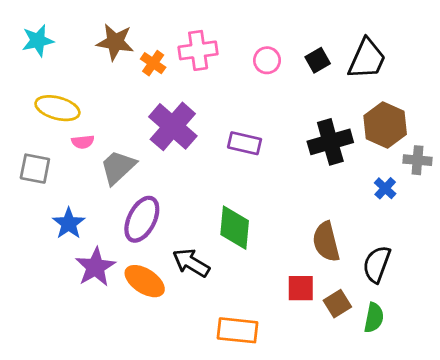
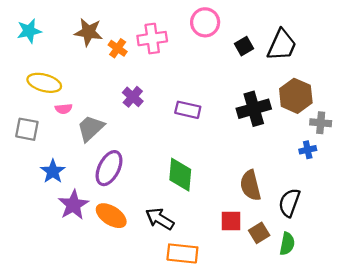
pink circle: (267, 60) -> (205, 22), moved, size x1.4
purple cross: (173, 126) -> (133, 97), size x0.6
blue cross: (385, 188) -> (308, 150), moved, turned 35
black arrow: (191, 263) -> (160, 219), moved

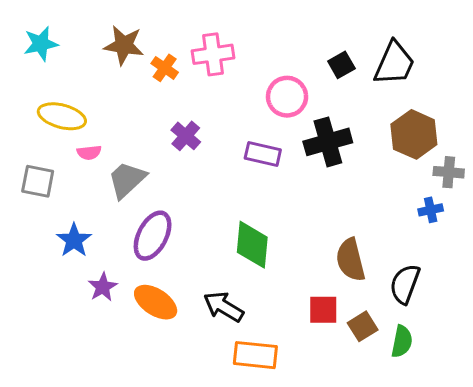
pink circle: (205, 22) -> (287, 97), moved
black cross: (254, 109) -> (328, 142), moved
purple star: (73, 205) -> (103, 287), size x0.7

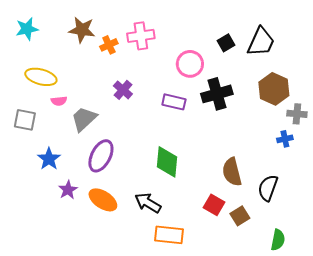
orange cross: (165, 68) -> (109, 45), turned 30
red square: (323, 310) -> (214, 205), turned 30
green semicircle: (402, 341) -> (278, 240), moved

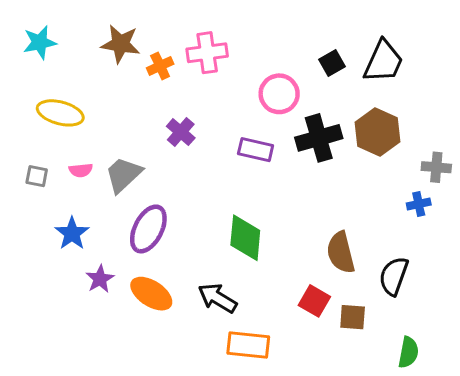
brown hexagon: (274, 89) -> (378, 132), moved
pink semicircle: (59, 101) -> (81, 170), moved
gray square: (25, 120) -> (37, 176), size x0.7
brown square: (240, 216) -> (353, 317), turned 36

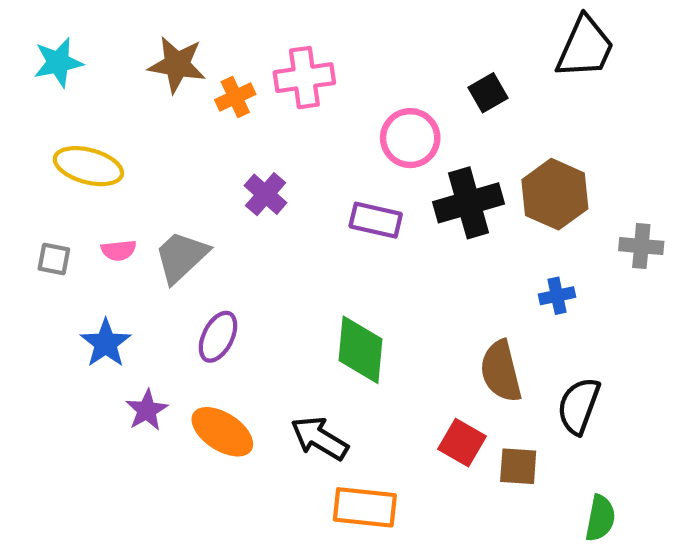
black trapezoid: (383, 62) -> (585, 47), moved
blue cross: (419, 204) -> (557, 296), moved
purple ellipse: (148, 229) -> (218, 337), size x0.7

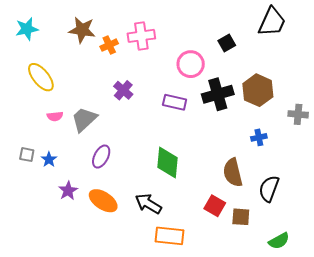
yellow ellipse: (88, 166) -> (41, 77), turned 36
gray square: (54, 259) -> (27, 155), moved
blue star: (106, 343) -> (49, 160), size x0.7
green semicircle: (600, 518) -> (279, 241), turned 50

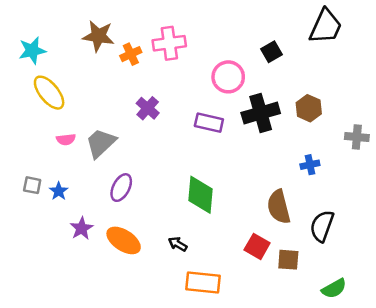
cyan star: (27, 29) -> (32, 50), moved
brown hexagon: (258, 90) -> (309, 108), size x0.7
black arrow: (148, 204) -> (178, 244), size x0.6

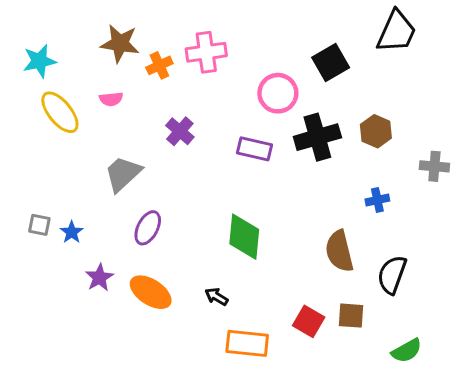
black square: (271, 52) -> (331, 62), size x1.4
pink semicircle: (66, 139) -> (111, 99), moved
red square: (257, 246) -> (309, 321), moved

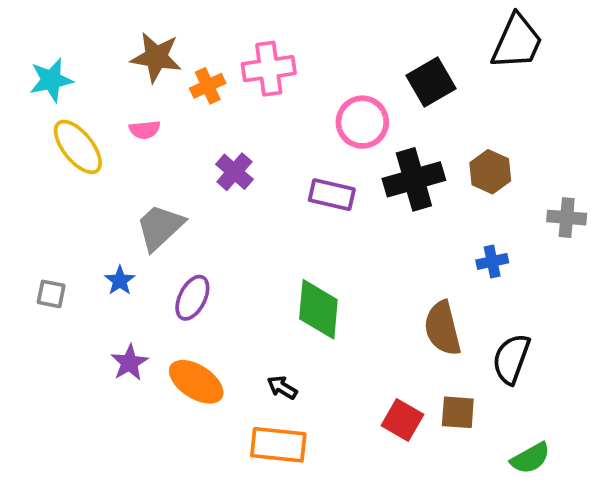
blue star: (72, 232) -> (120, 281), moved
orange rectangle: (247, 343) -> (278, 445), moved

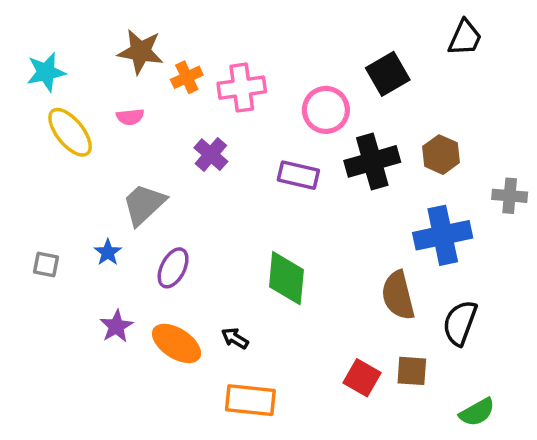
black trapezoid: (517, 42) -> (465, 38), size x0.7
pink cross: (269, 69) -> (242, 88), moved
blue cross: (492, 261) -> (443, 235), size x2.0
black arrow: (282, 387) -> (235, 338), moved

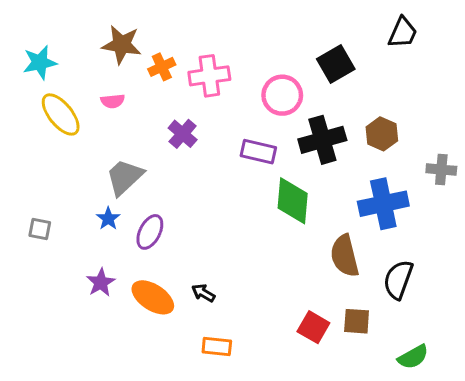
blue star: (108, 252) -> (108, 219), moved
green diamond: (286, 278) -> (293, 201), moved
orange rectangle: (250, 400) -> (217, 346), size x0.7

